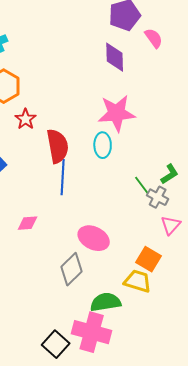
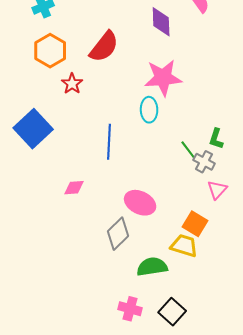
red semicircle: (58, 146) -> (104, 47), moved, turned 48
green L-shape: (170, 174) -> (216, 139), turned 140
pink cross: (92, 332) -> (130, 309), moved, size x0.6
black square: (56, 344) -> (172, 312), moved

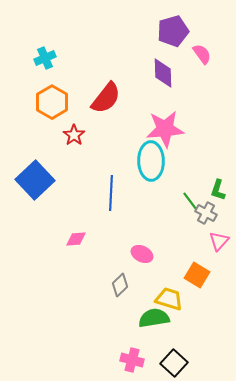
cyan ellipse: (149, 110) -> (151, 161), size x1.5
pink ellipse: (140, 203) -> (142, 254), size x0.7
gray diamond: (118, 234) -> (120, 285), size x0.7
yellow trapezoid: (184, 246) -> (169, 299), moved

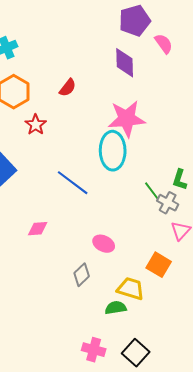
red semicircle: (106, 98) -> (68, 88), size x0.6
blue line: (111, 193) -> (73, 183), turned -56
green semicircle: (154, 318) -> (116, 308), size x0.7

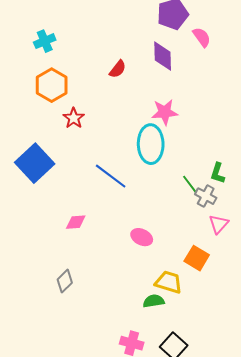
red semicircle: (68, 88) -> (118, 69), moved
pink star: (127, 119) -> (165, 112), size x0.7
gray diamond: (82, 275) -> (65, 281), moved

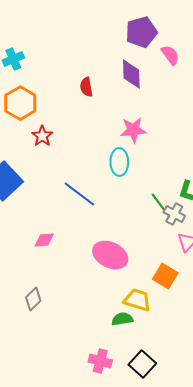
red semicircle: (118, 69) -> (86, 87), turned 132
cyan ellipse: (151, 144) -> (119, 162), size x0.7
pink ellipse: (142, 237) -> (110, 255), size x1.6

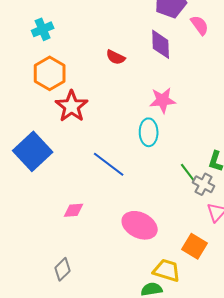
red semicircle: (86, 87) -> (116, 57), turned -54
red star: (42, 136) -> (72, 106), size x1.5

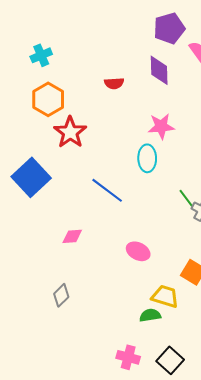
red semicircle: (116, 57) -> (114, 83), turned -30
pink ellipse: (140, 225) -> (138, 251), size x0.7

